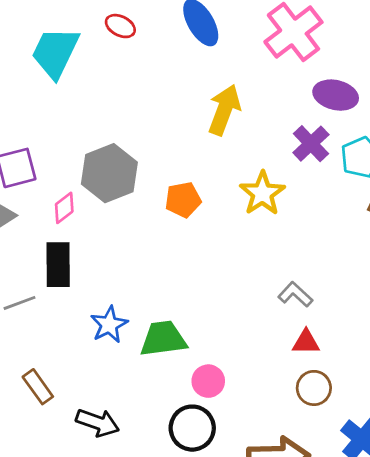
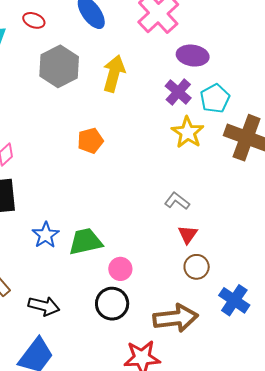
gray hexagon: (109, 173) -> (59, 66), moved
yellow star: (262, 193) -> (188, 132), moved
red triangle: (306, 342) -> (188, 234), turned -50

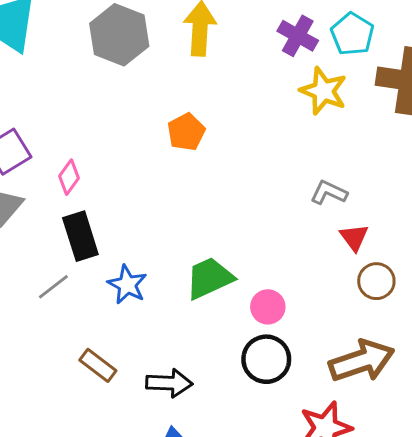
blue star: (46, 235) -> (127, 285), moved

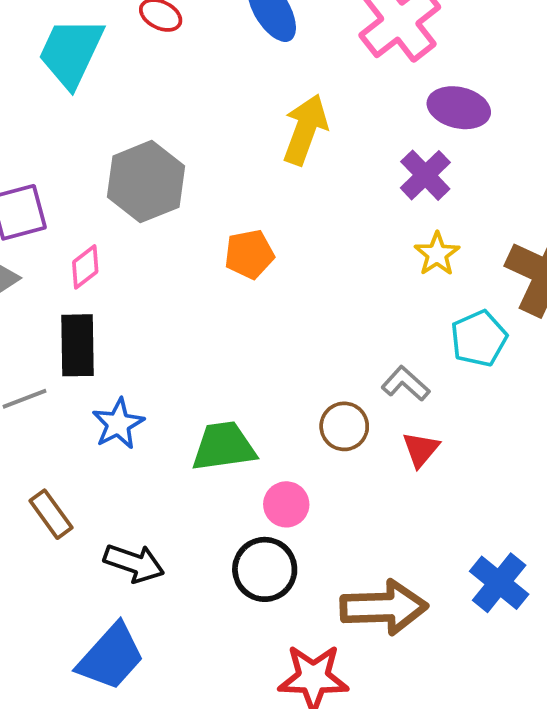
cyan pentagon: (352, 34) -> (479, 338), moved
gray hexagon: (119, 35) -> (146, 182), moved
yellow star: (323, 91) -> (437, 254), size x0.7
brown circle: (376, 281) -> (344, 426), moved

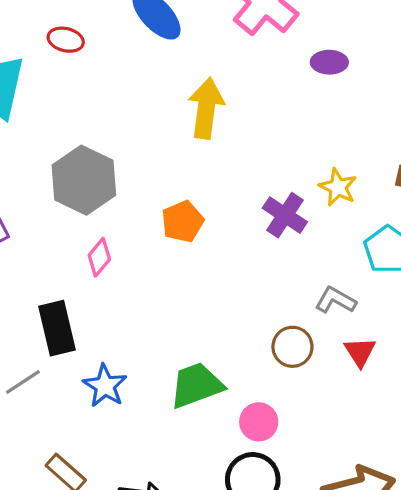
purple ellipse: (459, 108) -> (329, 62), size x0.7
purple cross: (425, 175) -> (285, 215), moved
pink diamond: (85, 267) -> (99, 257), moved

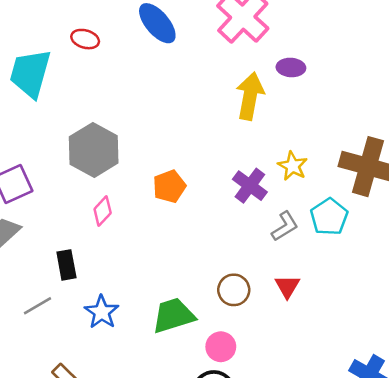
yellow arrow: (206, 108) -> (250, 96), moved
gray L-shape: (335, 300) -> (285, 226), moved, turned 116
black rectangle: (57, 328) -> (66, 265), size x0.7
brown circle: (292, 347) -> (234, 290), moved
red triangle: (360, 352) -> (287, 286), moved

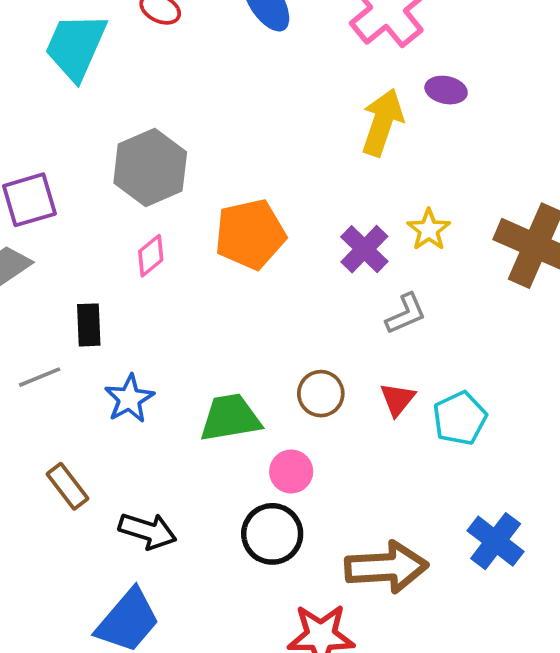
orange pentagon: (169, 186) -> (250, 234), size x1.5
cyan pentagon: (329, 217) -> (460, 418), moved

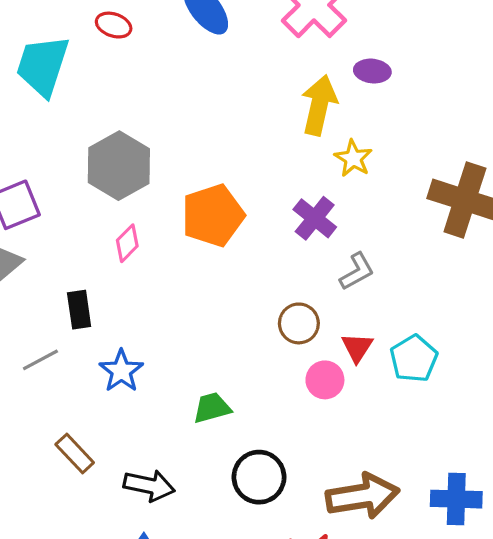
yellow star: (429, 230) -> (353, 158), moved
brown circle: (321, 394) -> (299, 323), moved
green trapezoid: (230, 418) -> (212, 408), moved, size x0.7
pink circle: (291, 471) -> (325, 380), moved
blue cross: (496, 541) -> (456, 499), moved, turned -30

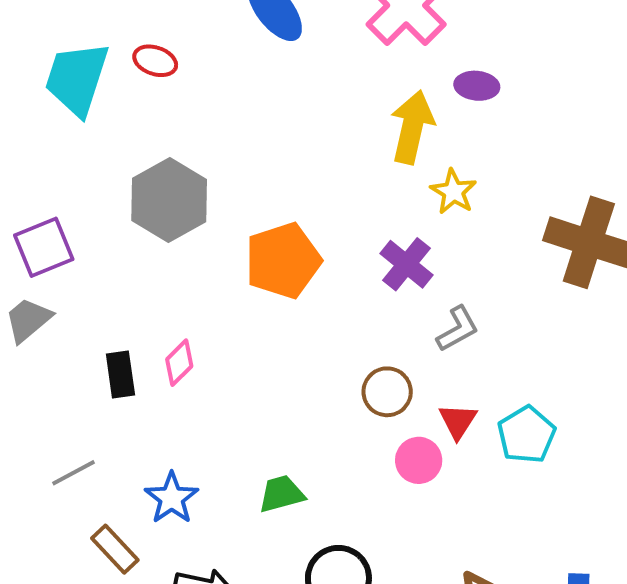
red ellipse: (114, 25) -> (155, 61), moved
pink diamond: (127, 243) -> (179, 363), moved
gray line: (40, 360) -> (74, 473), moved
blue star: (121, 371) -> (172, 498), moved

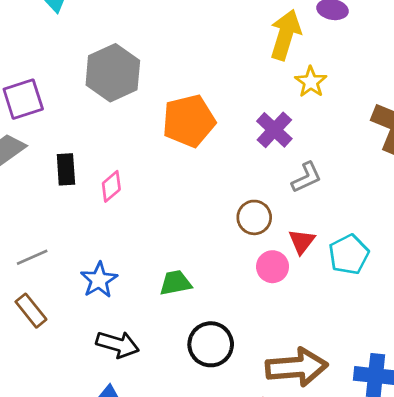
black rectangle: (120, 375) -> (66, 169), moved
brown rectangle: (115, 549) -> (31, 311), moved

